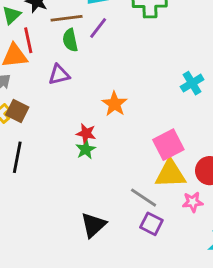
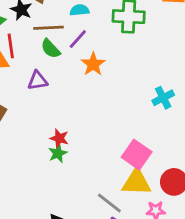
green semicircle: (70, 40) -> (51, 49), turned -35
orange star: (115, 104) -> (93, 64), moved
pink square: (168, 145) -> (137, 155), turned -32

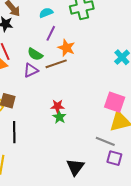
brown line: (49, 28) -> (56, 64), moved
green semicircle: (51, 49) -> (35, 54), moved

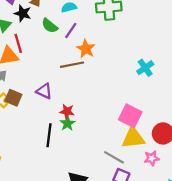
green semicircle: (35, 54) -> (50, 26), moved
purple triangle: (31, 70) -> (44, 91), moved, turned 42
black line: (14, 132) -> (49, 135), moved

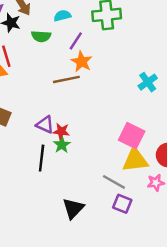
green semicircle: (50, 26) -> (41, 36), turned -35
purple line: (71, 30) -> (76, 41), moved
purple triangle: (44, 91) -> (45, 125), moved

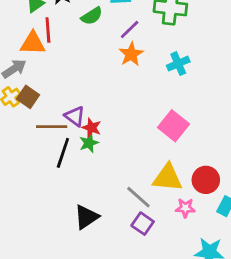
green semicircle: (41, 36) -> (92, 16), turned -48
brown line: (66, 79) -> (52, 127), moved
cyan cross: (148, 82) -> (178, 64), moved
pink square: (132, 136) -> (173, 126), moved

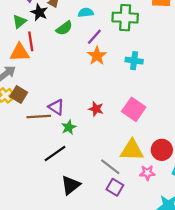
cyan cross: (178, 64) -> (134, 61), turned 35
red star: (92, 128) -> (96, 109), moved
black line: (63, 153) -> (55, 154), moved, turned 40

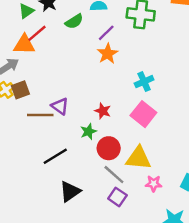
red line: (31, 41) -> (37, 33), turned 54
cyan cross: (134, 61) -> (144, 82), moved, turned -35
brown square: (19, 95) -> (20, 90), turned 35
green star: (69, 127) -> (88, 132), moved
red circle: (162, 150) -> (109, 148), moved

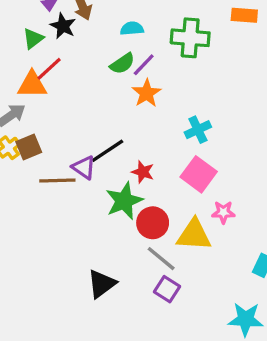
green semicircle: (74, 21) -> (122, 64), moved
green star: (88, 132) -> (124, 201), size x1.6
black line: (55, 156) -> (108, 151), moved
pink star: (154, 184) -> (223, 212), moved

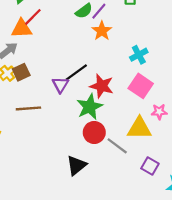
purple triangle: (84, 167) -> (60, 85), turned 30
red star: (143, 172) -> (102, 86), size x1.5
brown line: (57, 181) -> (28, 108), moved
red circle: (153, 223) -> (94, 132), moved
purple square: (167, 289) -> (150, 166), moved

